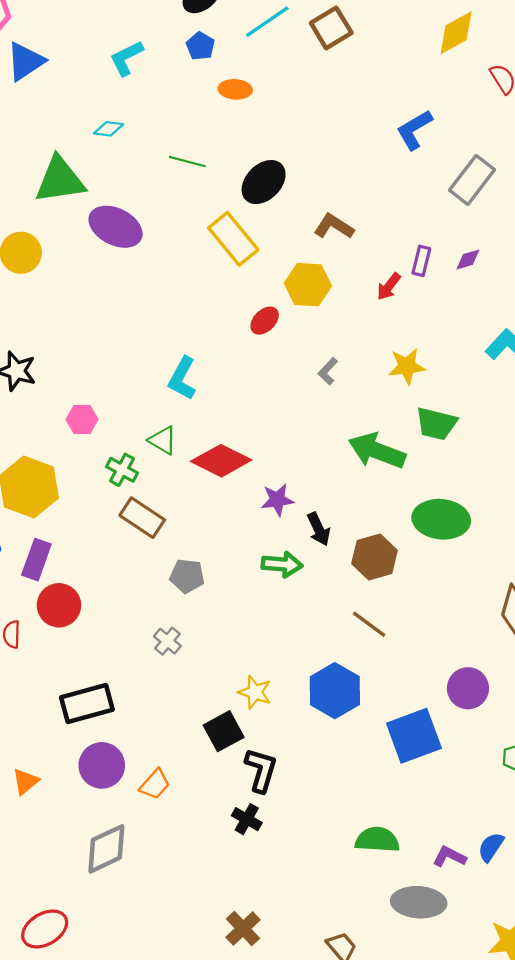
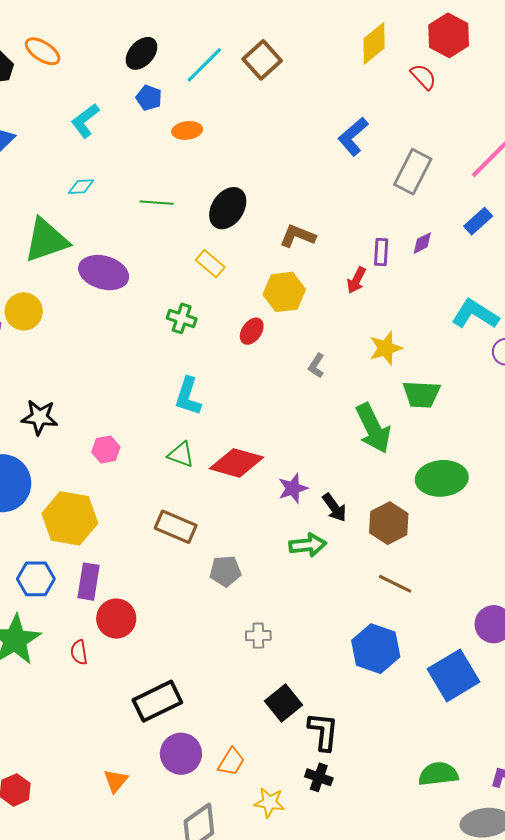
yellow rectangle: (233, 239) -> (210, 264), size x0.6
green arrow: (377, 451) -> (373, 428), turned -126
green cross: (122, 470) -> (182, 318), moved
gray cross: (167, 641) -> (258, 636), moved, turned -30
yellow star: (255, 692) -> (269, 802), moved

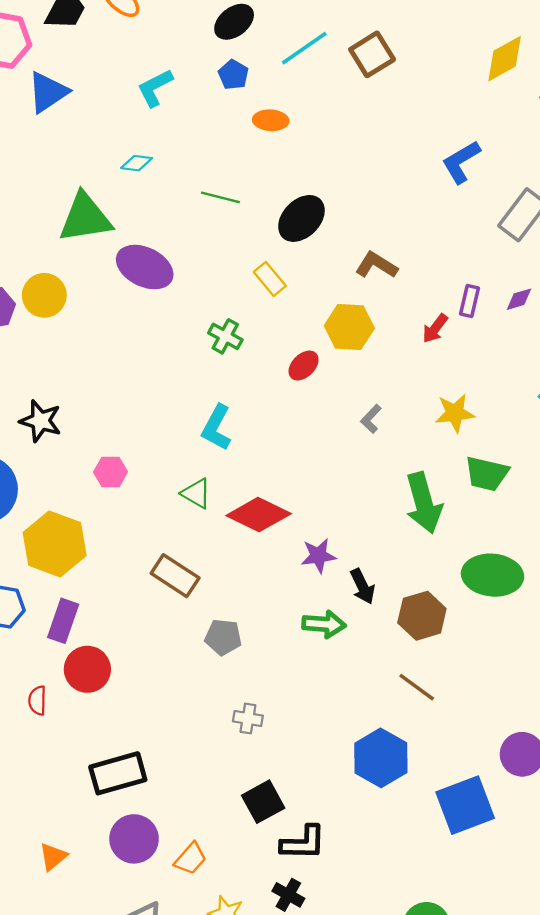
black L-shape: (323, 731) -> (303, 843), turned 75

